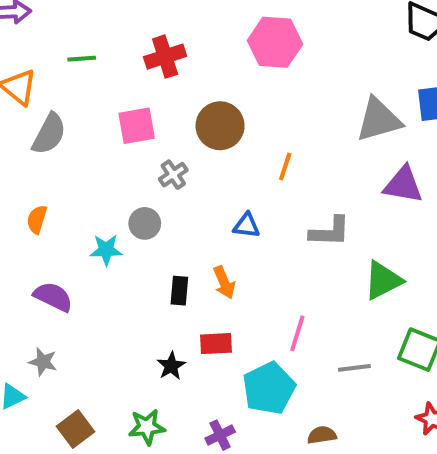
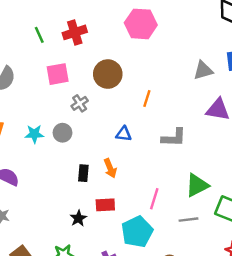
green line: (82, 59) -> (39, 35), moved, turned 70
gray triangle: (379, 120) -> (203, 70), size x0.7
cyan star: (106, 250) -> (34, 134), moved
green triangle: (383, 280) -> (197, 185), moved

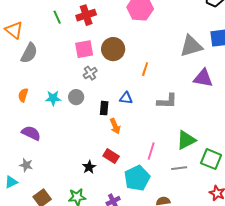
gray triangle: (203, 70) -> (191, 46), size x1.4
pink square: (58, 74) -> (84, 49), moved
black rectangle: (83, 173) -> (104, 108), moved
red rectangle: (105, 205) -> (111, 156), turned 35

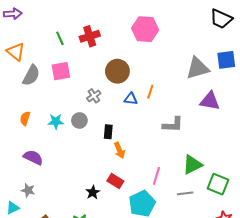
pink square: (84, 49) -> (61, 71), moved
blue triangle: (126, 98) -> (131, 99), moved

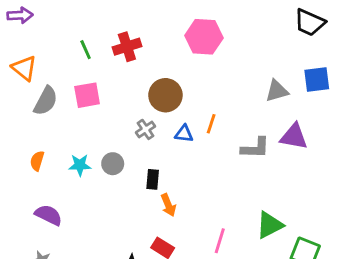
gray triangle: (198, 68) -> (277, 91), size x0.7
gray cross: (94, 96) -> (146, 129), moved
gray L-shape: (173, 125) -> (255, 148), moved

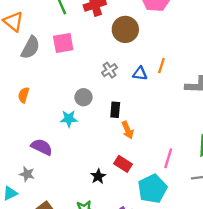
brown circle: (165, 95) -> (125, 29), moved
cyan star: (80, 165) -> (69, 119), moved
purple semicircle: (49, 215) -> (42, 147), moved

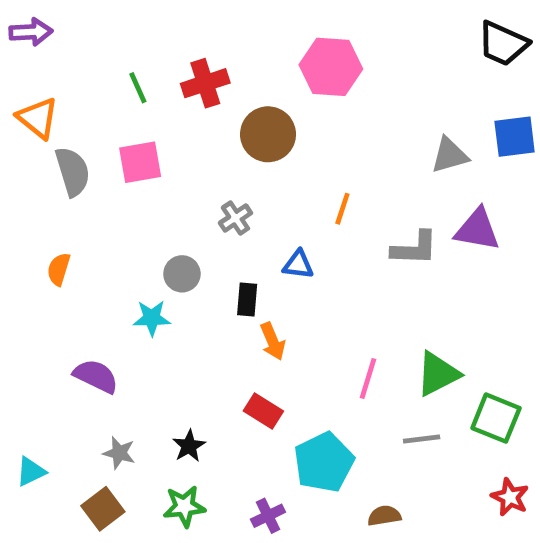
gray semicircle: (30, 48) -> (73, 172), turned -45
blue triangle: (140, 74) -> (298, 265), moved
pink line: (168, 158) -> (368, 379), moved
gray star: (27, 174) -> (119, 453), moved
black star: (98, 176) -> (189, 446), moved

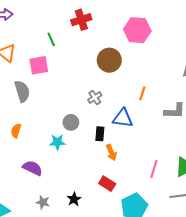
red cross: (205, 83) -> (81, 20), moved
pink square: (140, 162) -> (39, 65), moved
gray semicircle: (73, 172) -> (22, 91), moved
blue triangle: (298, 265) -> (123, 118), size x1.5
orange semicircle: (59, 269) -> (16, 131), moved

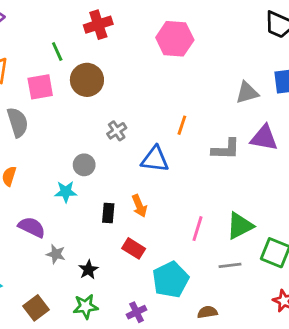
brown circle: (109, 60) -> (87, 80), moved
black rectangle: (100, 134) -> (108, 213), moved
gray star: (43, 202) -> (56, 254), moved

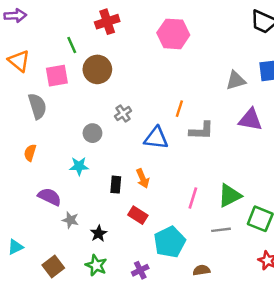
gray L-shape: (226, 149) -> (201, 131), moved
gray circle: (84, 165) -> (92, 133), moved
green star: (86, 306) -> (96, 265), turned 30

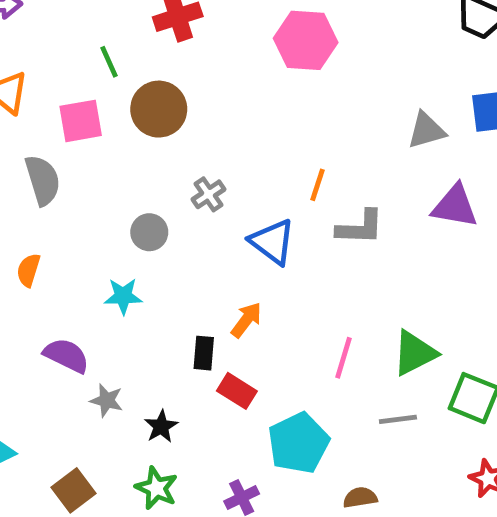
blue triangle: (156, 138) -> (272, 242), turned 30
orange arrow: (143, 178) -> (246, 320), turned -120
black rectangle: (116, 185) -> (204, 353), moved

